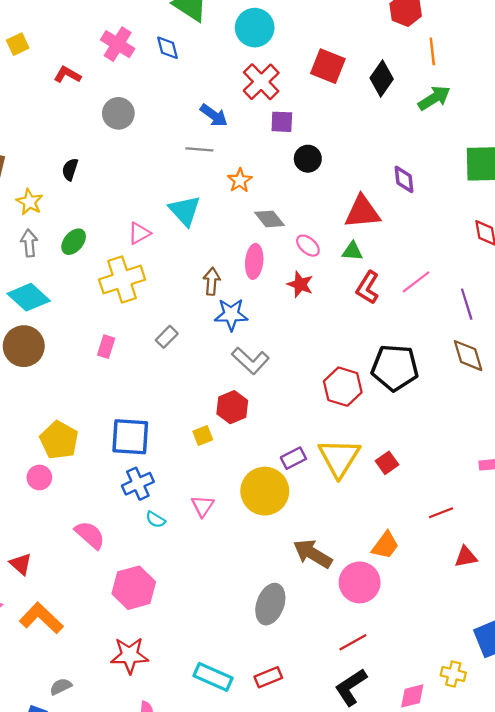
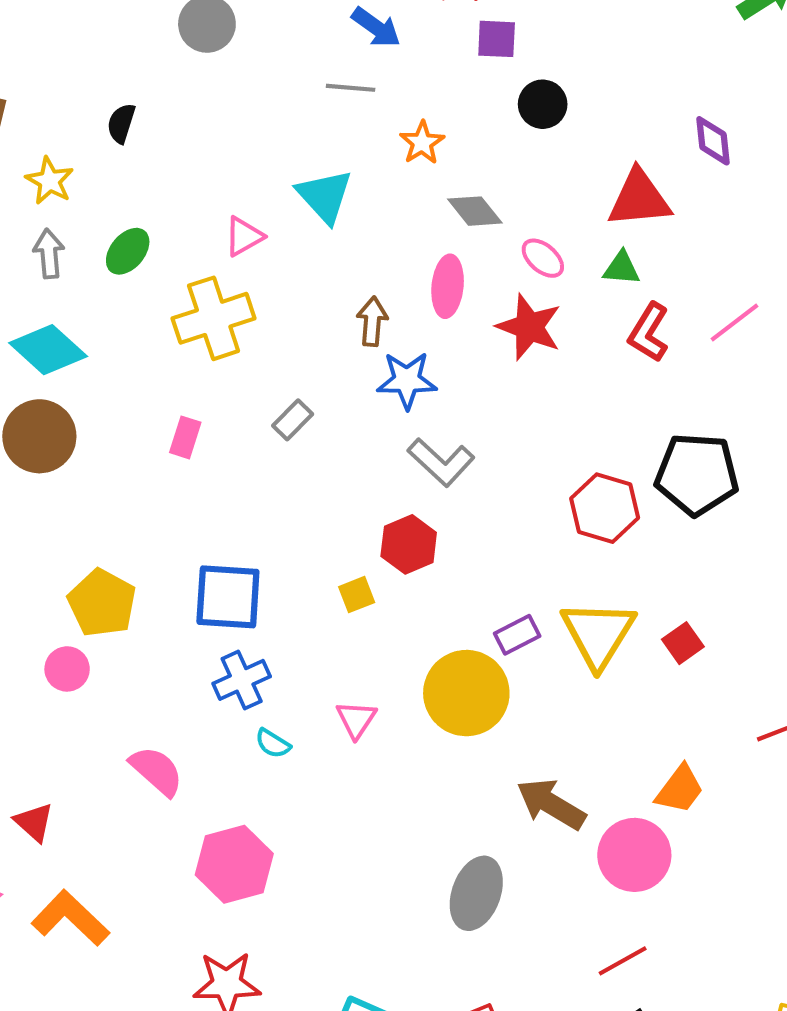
red star: (300, 284) -> (529, 327), size x1.4

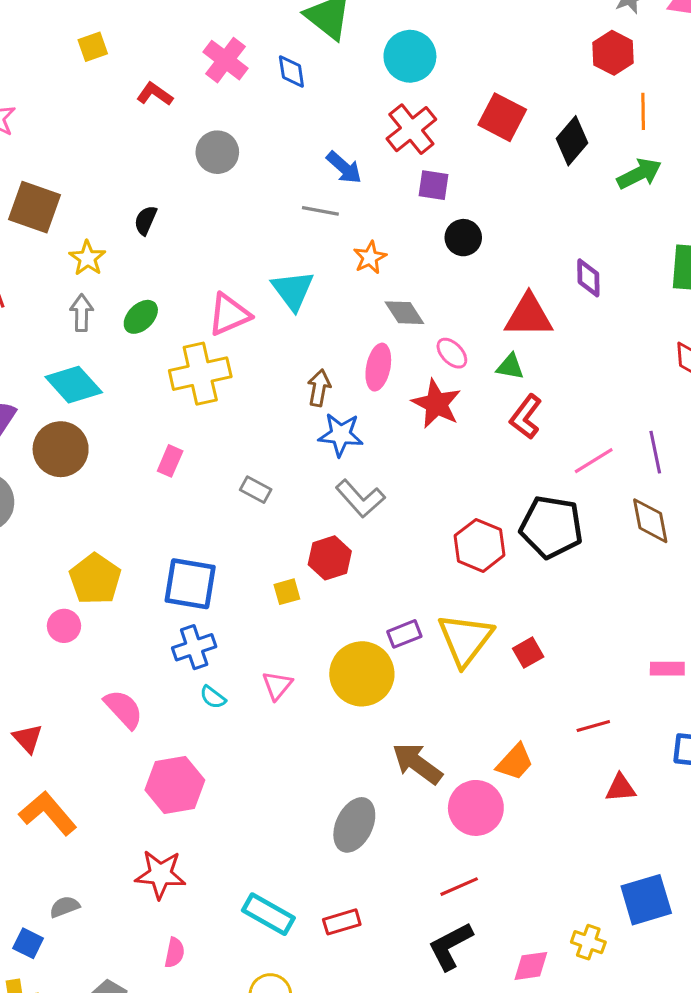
pink triangle: (244, 236) -> (229, 314), size x1.4
pink line: (734, 322) -> (594, 461), moved
gray rectangle: (293, 420) -> (256, 490), moved, turned 68

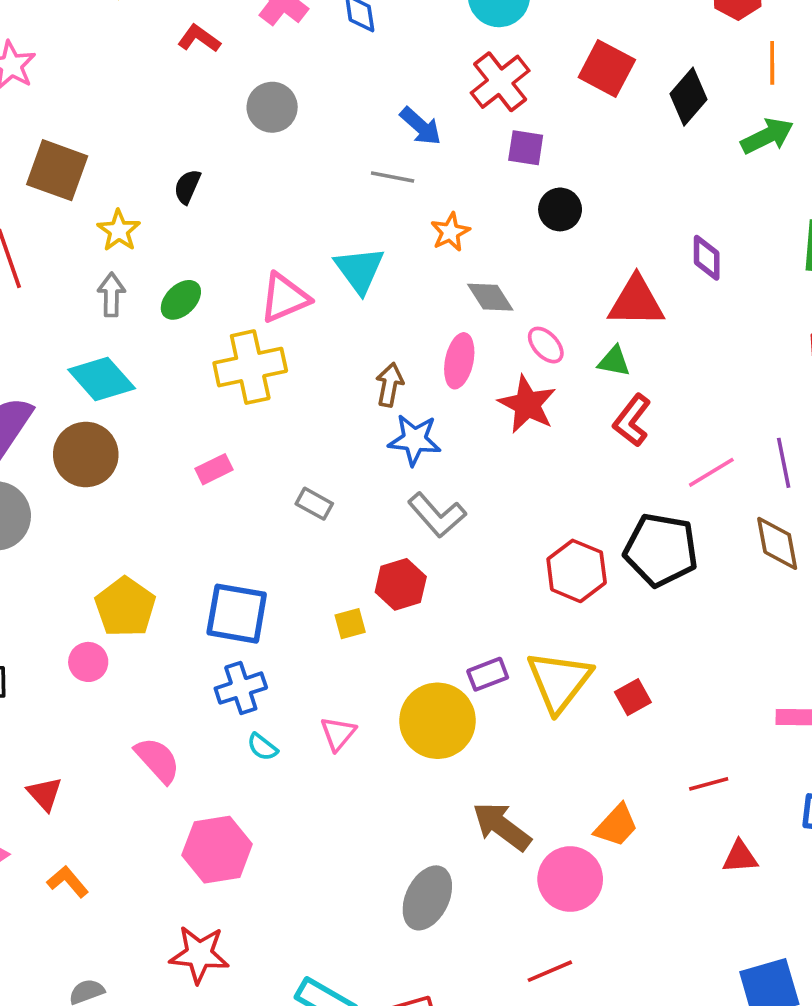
pink rectangle: (170, 461) -> (214, 469), turned 40
orange L-shape: (48, 813) -> (68, 882), size x0.6

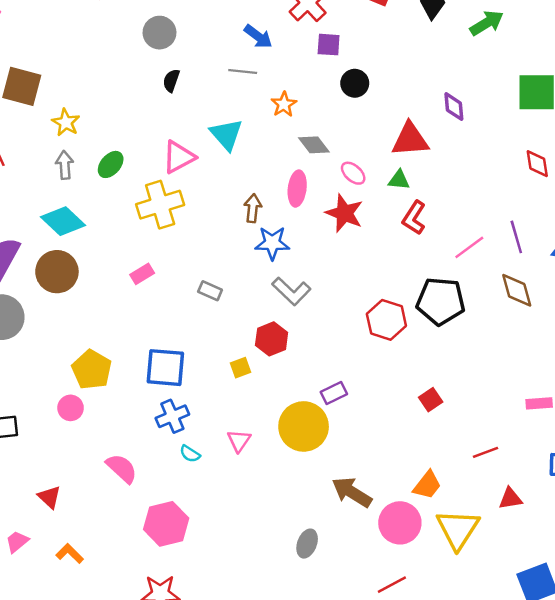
black semicircle: (187, 187) -> (171, 81), moved
yellow triangle: (559, 681) -> (458, 529), moved
gray ellipse: (427, 898) -> (307, 544), size x0.7

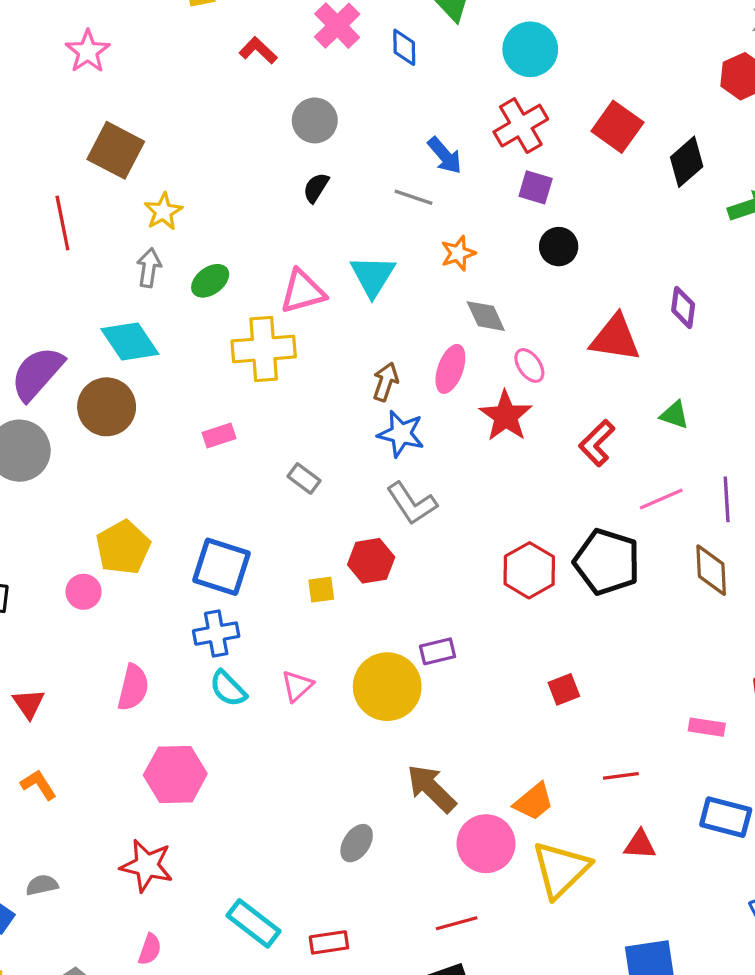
green triangle: (399, 180) -> (675, 415), moved
cyan semicircle: (190, 454) -> (228, 689), size x1.4
pink semicircle: (122, 468) -> (133, 687), turned 48

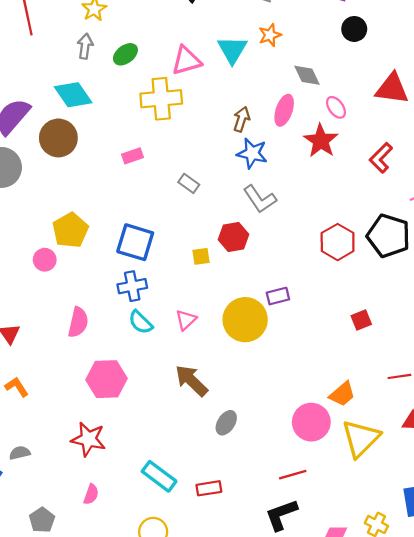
orange star: (458, 253) -> (270, 35), moved
brown arrow: (431, 789) -> (191, 381), moved

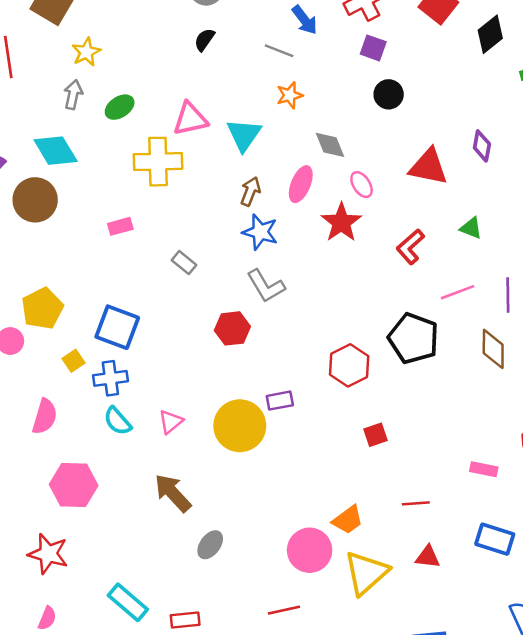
cyan triangle: (232, 50) -> (244, 135), moved
red hexagon: (338, 242) -> (349, 365), moved
yellow square: (201, 256) -> (74, 361), moved, turned -30

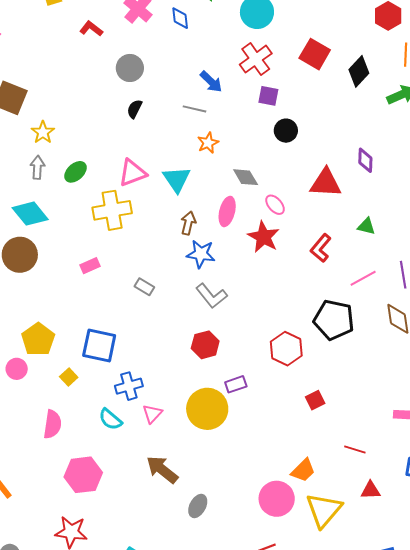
red hexagon: (232, 328) -> (205, 345), moved
blue cross: (110, 378) -> (129, 386), moved
red line: (416, 503) -> (355, 450), turned 30

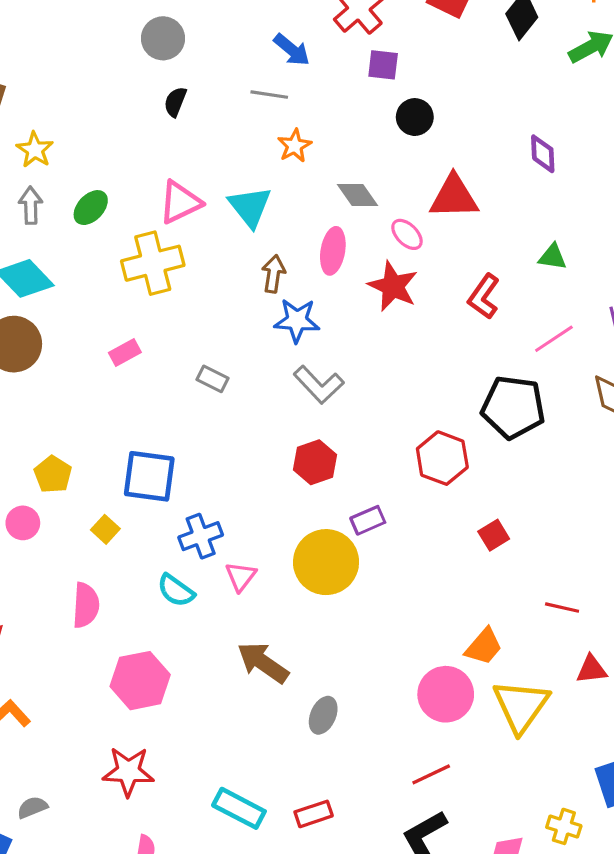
red triangle: (326, 183) -> (454, 197), moved
yellow pentagon: (38, 339) -> (53, 474), size x0.7

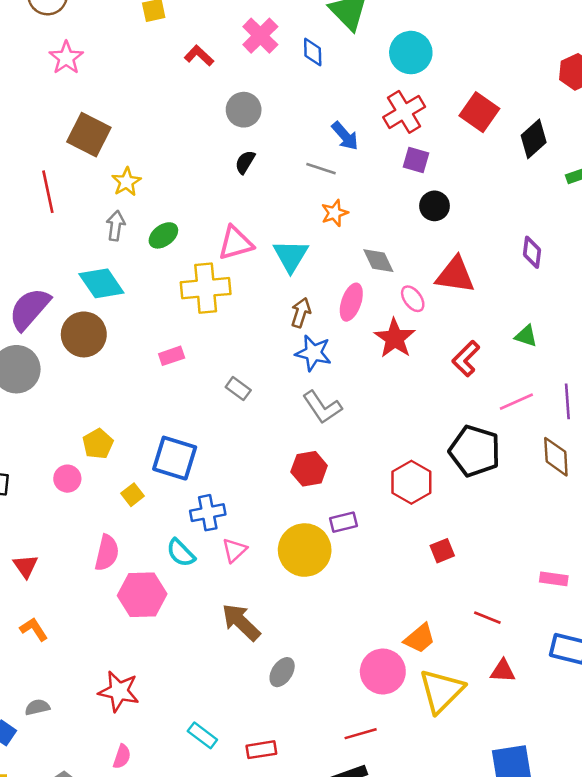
pink hexagon: (140, 681) -> (142, 595), moved
cyan rectangle: (239, 808) -> (202, 735), size x0.7

